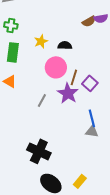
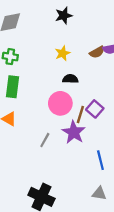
yellow star: (41, 41) -> (63, 53), moved
purple square: (90, 83) -> (95, 109), moved
gray triangle: (92, 131) -> (99, 194), moved

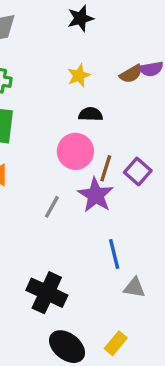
purple square: (95, 109) -> (138, 172), moved
blue line: (100, 160) -> (114, 254), moved

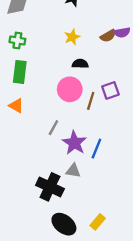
purple square: (138, 172) -> (110, 90), moved, turned 30
purple star: (96, 195) -> (74, 143), moved
blue line: (114, 254) -> (96, 149), moved, turned 36
gray triangle: (134, 288) -> (73, 171), moved

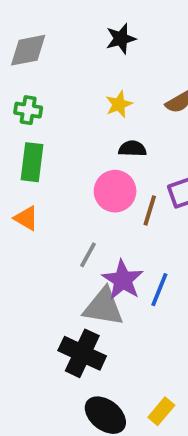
gray triangle: (73, 171) -> (103, 307), moved, size x1.6

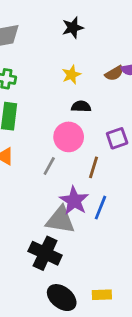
brown line: (150, 210) -> (94, 167), moved
gray line: (88, 255) -> (49, 166), moved
yellow rectangle: (161, 411) -> (102, 295), turned 48

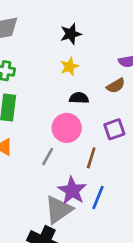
black star: (73, 28) -> (71, 34), moved
brown semicircle: (114, 73) -> (116, 86), moved
gray triangle: (60, 220) -> (58, 210), turned -44

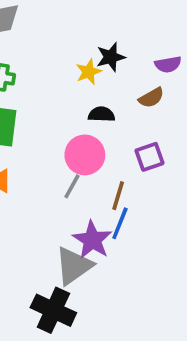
black star: (71, 34) -> (111, 57), moved
gray line: (48, 157) -> (72, 186), moved
blue line: (98, 197) -> (120, 223), moved

